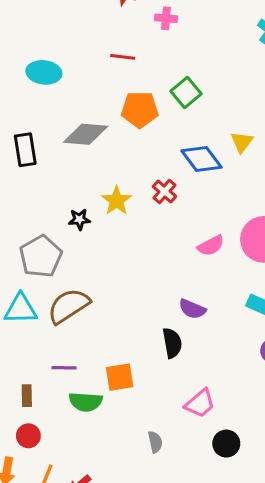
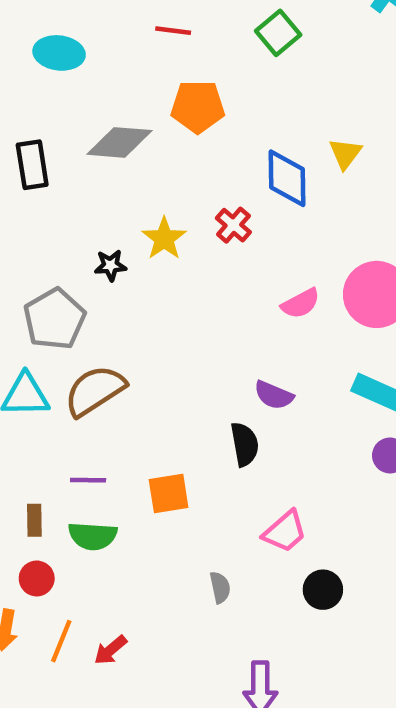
green square: (186, 93) -> (278, 33), moved
blue diamond: (202, 159) -> (287, 178), turned 36
green semicircle: (86, 402) -> (93, 536), moved

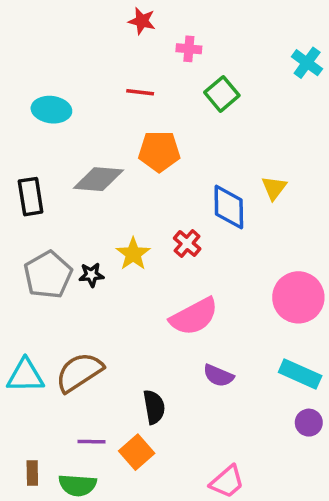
pink semicircle: (301, 303) -> (194, 317), moved, size x1.6
gray pentagon: (55, 319) -> (48, 275), moved
black semicircle: (245, 444) -> (154, 407), moved
purple line: (88, 480) -> (91, 442), moved
orange square: (169, 493) -> (137, 452), turned -32

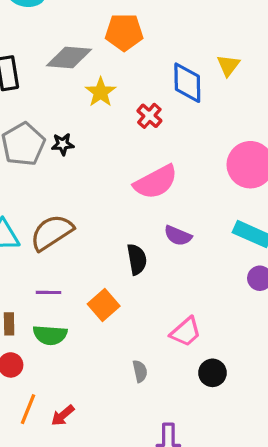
yellow star: (133, 254) -> (101, 92), moved
black semicircle: (154, 407) -> (137, 259), moved
purple line: (91, 442) -> (49, 292), moved

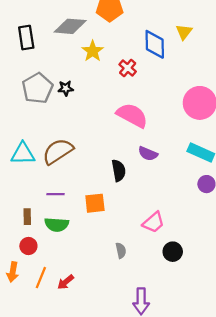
pink semicircle: (156, 182) -> (132, 115), turned -124
orange square: (104, 305) -> (95, 203), turned 35

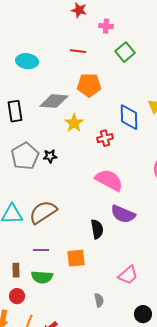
red cross: (128, 68) -> (105, 138), turned 35
purple semicircle: (148, 154) -> (123, 214), size x1.4
black circle: (173, 252) -> (143, 314), moved

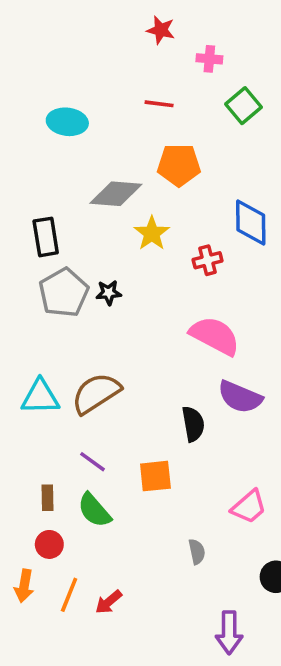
black rectangle: (15, 111) -> (46, 237), moved
purple line: (41, 250) -> (92, 462), turned 35
green semicircle: (42, 277) -> (94, 510), turned 45

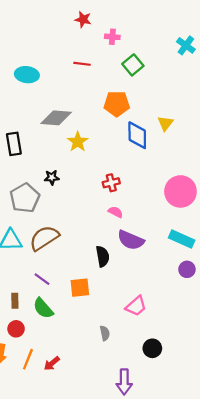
orange pentagon: (179, 165) -> (117, 104), moved
red cross: (208, 260) -> (111, 183), moved
gray pentagon: (64, 293) -> (25, 198), moved
pink semicircle: (215, 336) -> (116, 212), moved, size x0.5

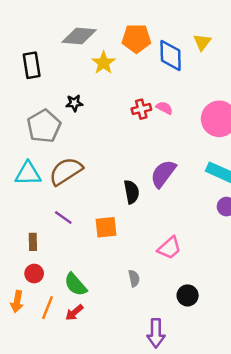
orange pentagon: (117, 104) -> (136, 38), moved
pink semicircle: (116, 212) -> (164, 108), moved
purple semicircle: (131, 240) -> (163, 174), turned 104
green semicircle: (43, 308) -> (76, 284), moved

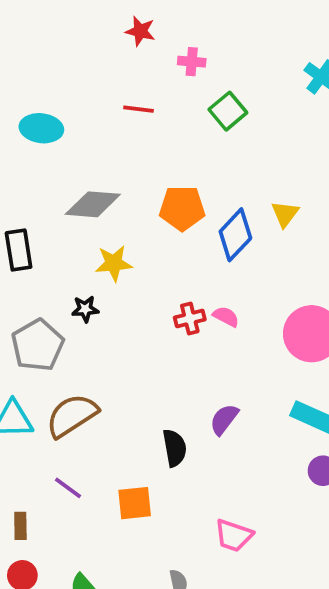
blue diamond: (171, 56) -> (235, 235), turned 44
yellow star: (104, 63) -> (114, 263), moved, turned 30
purple semicircle: (163, 174) -> (224, 419), size x0.7
pink trapezoid: (169, 248) -> (234, 535), turned 60

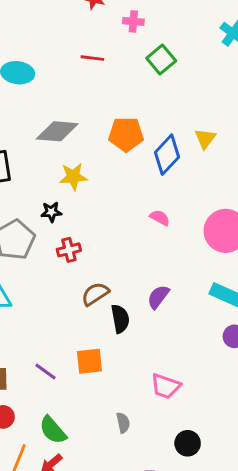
red cross: (190, 318) -> (69, 250), moved
brown semicircle: (72, 416) -> (95, 294), moved, size x0.7
purple line: (68, 488) -> (45, 371), moved

